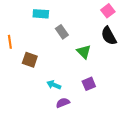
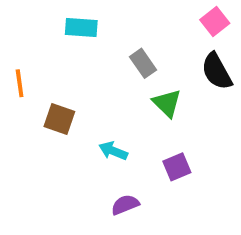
gray rectangle: (62, 32) -> (143, 63), moved
cyan arrow: (54, 85) -> (113, 151), moved

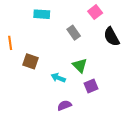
pink square: (215, 22) -> (95, 12), moved
green triangle: (167, 103) -> (80, 65), moved

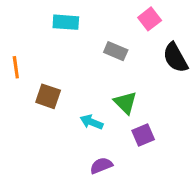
gray rectangle: (74, 33) -> (116, 51), turned -32

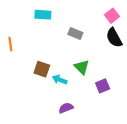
pink square: (150, 19) -> (112, 16), moved
brown square: (48, 96) -> (42, 69), moved
purple square: (143, 135) -> (103, 86), moved

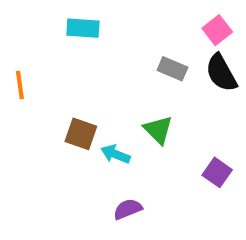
gray rectangle: (75, 34) -> (172, 69), moved
purple square: (103, 86) -> (217, 172), moved, turned -32

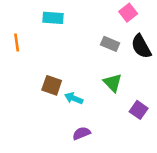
pink square: (217, 30) -> (128, 13), moved
orange line: (20, 85) -> (17, 43), moved
green triangle: (158, 130) -> (113, 83), moved

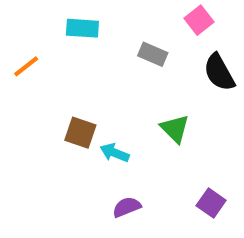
orange line: (17, 43) -> (26, 66), turned 60
gray rectangle: (110, 44) -> (153, 54), moved
purple square: (139, 110) -> (211, 203), moved

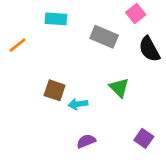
gray rectangle: (153, 54) -> (104, 37), size x1.4
cyan arrow: (115, 153) -> (78, 104), turned -30

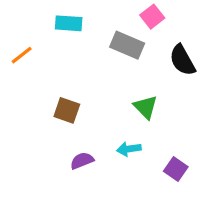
pink square: (136, 13) -> (152, 17), moved
cyan arrow: (78, 104) -> (129, 149), moved
purple semicircle: (86, 141) -> (82, 161), moved

